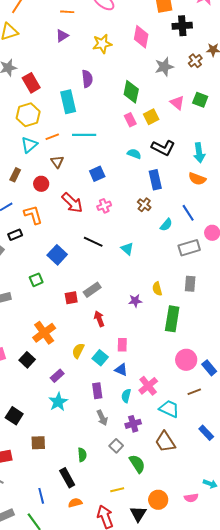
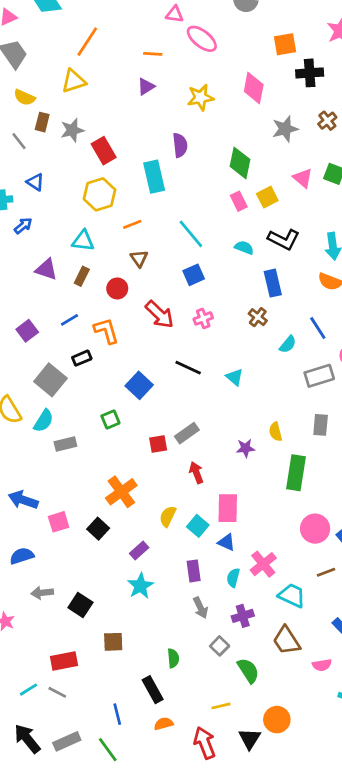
cyan line: (84, 135) -> (191, 234), moved, turned 50
cyan triangle: (29, 145) -> (83, 241), moved, turned 48
pink rectangle: (122, 345) -> (228, 508), size x1.5
pink semicircle: (191, 498) -> (322, 665), moved

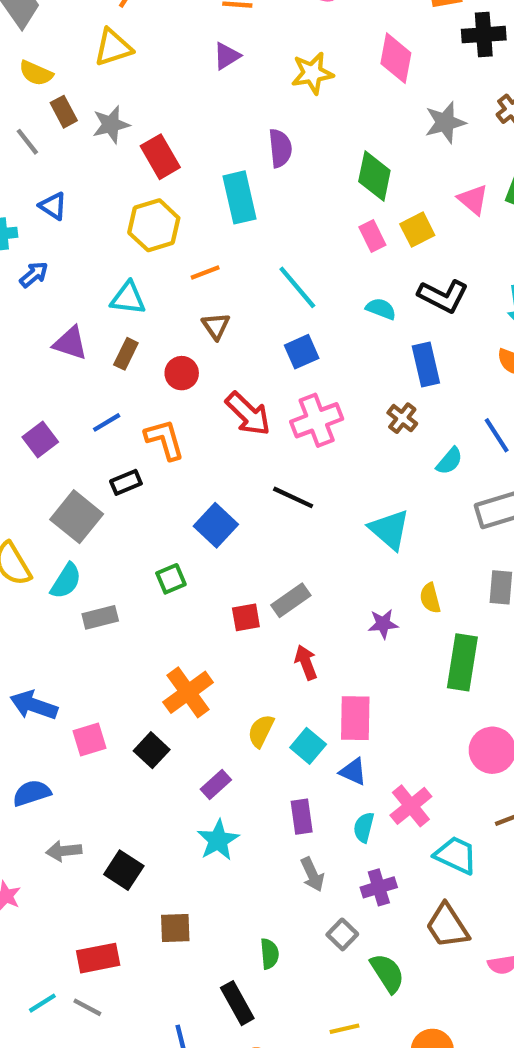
brown rectangle: (42, 122) -> (64, 112), turned -42
pink cross: (203, 318) -> (317, 420), size x1.6
cyan triangle: (235, 377) -> (389, 530), moved, size x1.5

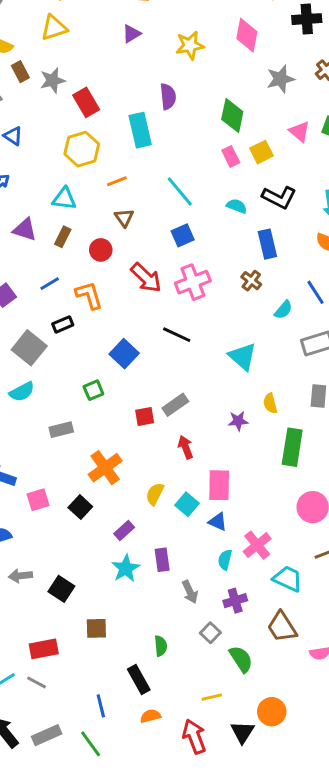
cyan semicircle: (66, 581) -> (22, 392), turned 30
gray rectangle: (100, 617) -> (61, 430), moved
purple rectangle: (302, 817) -> (162, 560), moved

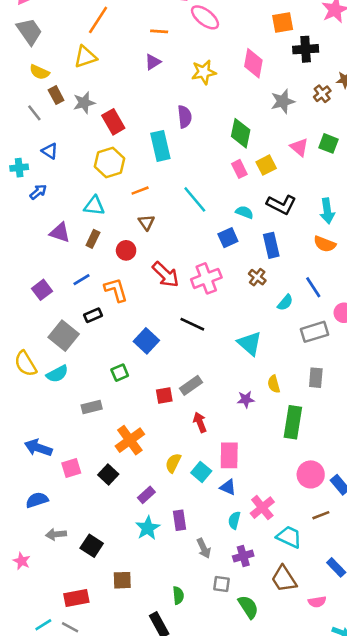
blue square: (183, 235) -> (228, 238), moved
gray square: (210, 633) -> (222, 584), turned -36

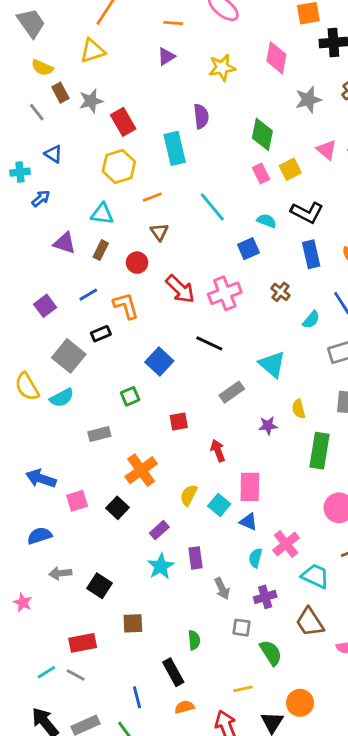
blue rectangle: (271, 245) -> (311, 254), moved
gray rectangle: (191, 385) -> (232, 392), moved

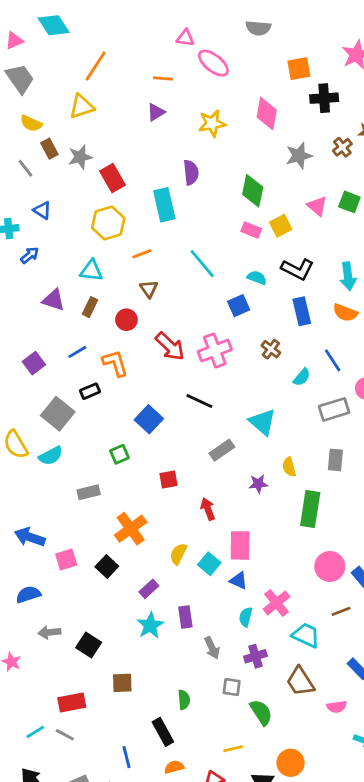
pink rectangle: (261, 173) -> (251, 230), turned -42

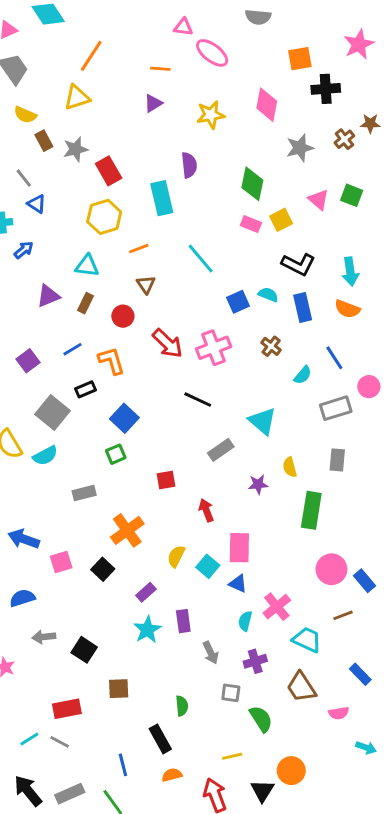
gray line: (26, 168) -> (24, 178), moved
cyan semicircle: (257, 278) -> (268, 295), moved
purple triangle: (54, 300) -> (48, 296), turned -40
blue square: (149, 419) -> (124, 418), moved

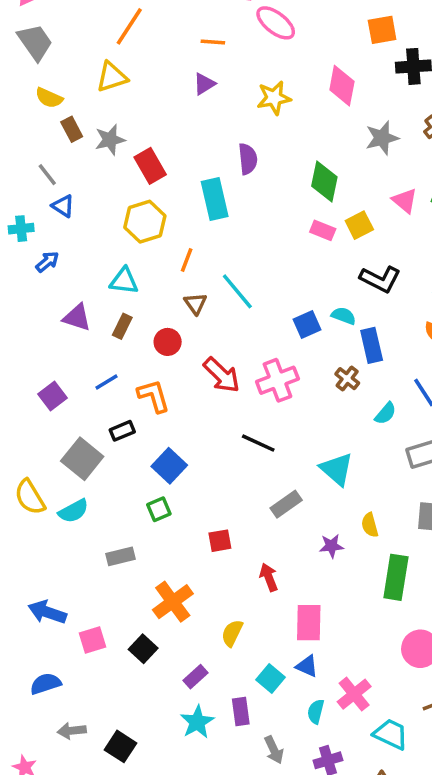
orange line: (139, 249) -> (187, 260), turned -48
cyan line: (201, 259) -> (237, 291), moved
purple triangle: (48, 296) -> (77, 318), turned 40
blue rectangle: (303, 307) -> (372, 345), moved
cyan square: (208, 566) -> (270, 678), moved

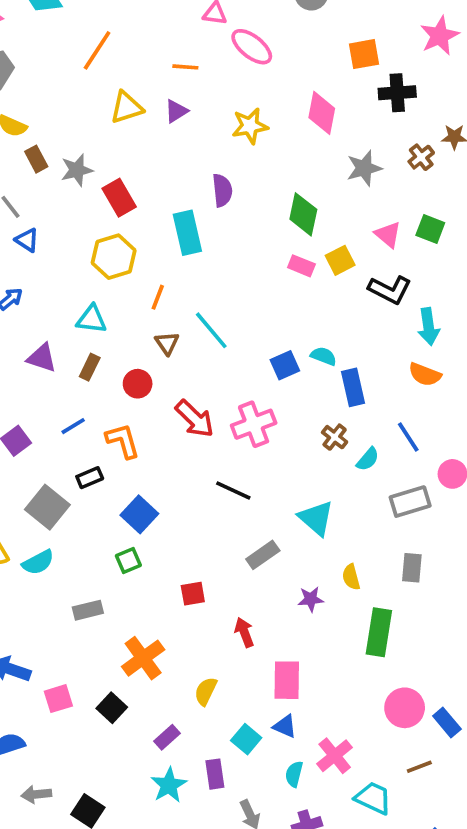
yellow triangle: (112, 77) -> (127, 107), moved
black L-shape: (380, 279) -> (390, 290), moved
brown cross: (347, 379) -> (335, 437), moved

